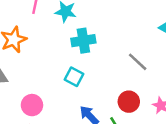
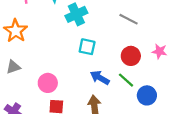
cyan square: (74, 77) -> (87, 47), moved

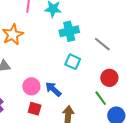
gray line: (129, 19) -> (102, 44), moved
blue arrow: (100, 78) -> (53, 89), moved

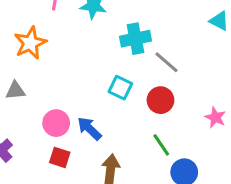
cyan cross: (69, 31) -> (135, 39), moved
red circle: (109, 78) -> (160, 100), moved

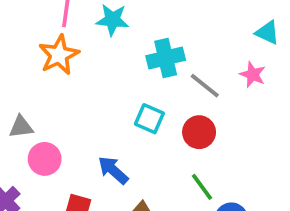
orange star: (30, 43) -> (59, 55), moved
pink star: (215, 117) -> (253, 75), moved
pink circle: (56, 123) -> (45, 159), moved

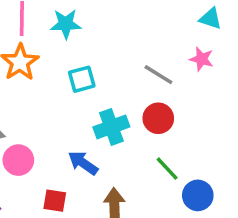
cyan cross: (166, 58) -> (111, 127), moved
cyan square: (149, 119) -> (82, 79), moved, turned -32

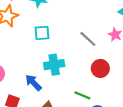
red circle: (158, 118) -> (100, 68), moved
green line: (167, 169) -> (82, 95), turned -35

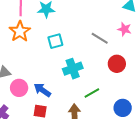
blue arrow: (33, 83) -> (42, 90), moved
green line: (82, 95) -> (92, 93), moved, turned -42

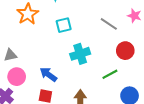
pink circle: (19, 88) -> (17, 77), moved
green line: (92, 93) -> (110, 74), moved

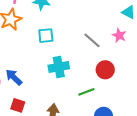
blue arrow: (48, 74) -> (14, 77), moved

